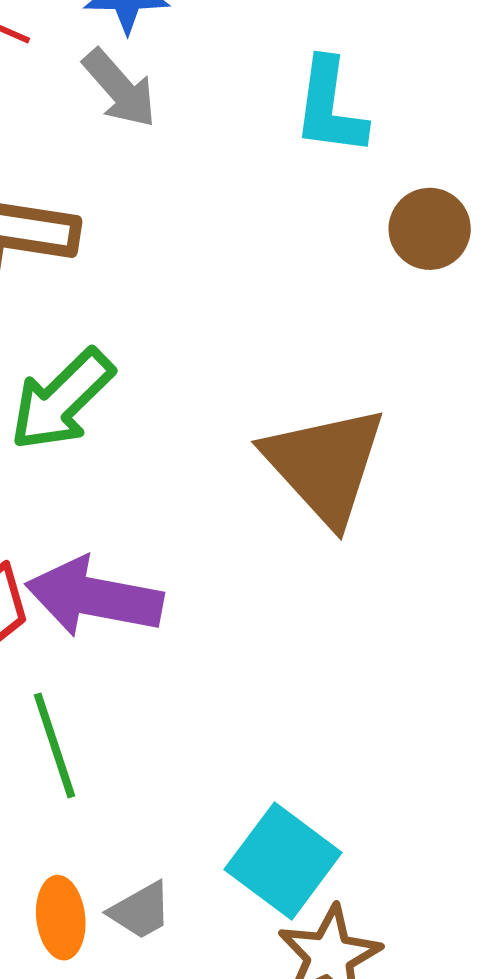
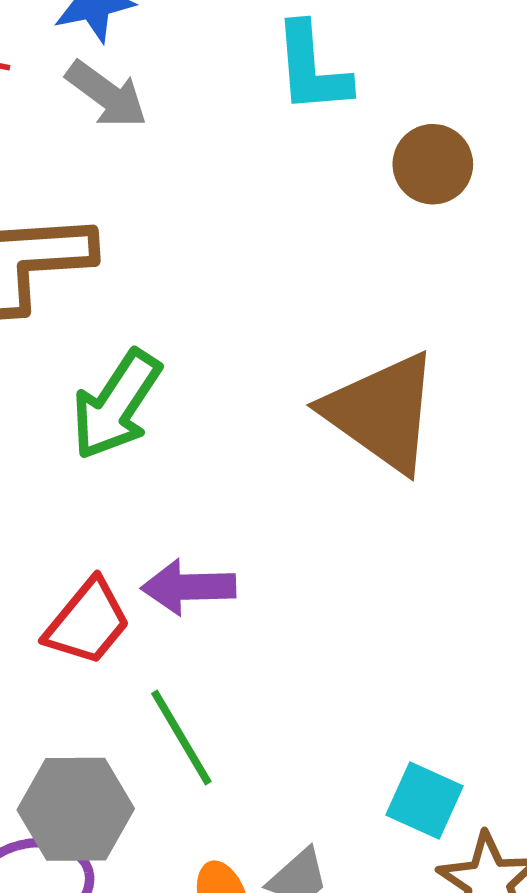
purple arrow: (94, 597) -> (188, 587), size x0.7
cyan square: (283, 861) -> (425, 800), size x0.7

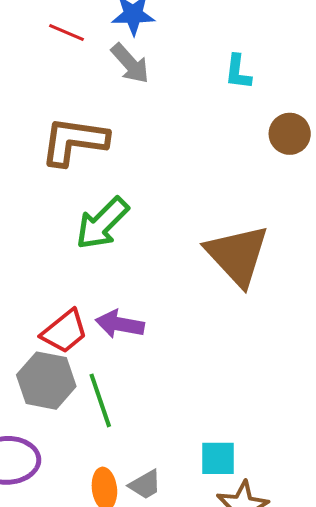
cyan L-shape: (312, 68) -> (238, 72), size x0.7
cyan square: (425, 800) -> (218, 458), turned -36
gray hexagon: (76, 809) -> (46, 381), moved

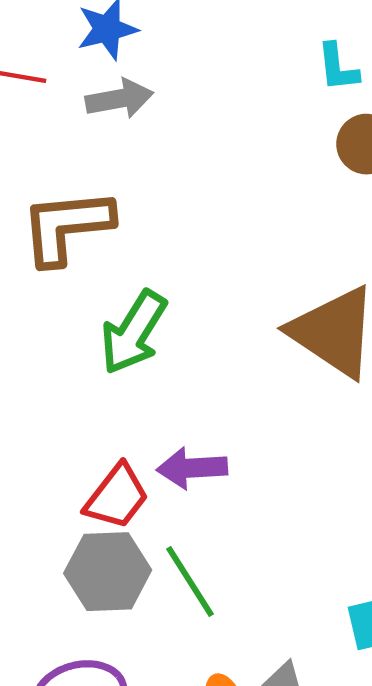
gray arrow: (130, 64) -> (119, 99), turned -45
cyan L-shape: (238, 72) -> (338, 67), moved

